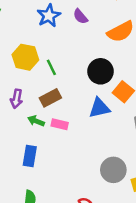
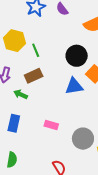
pink rectangle: (60, 124) -> (51, 125), moved

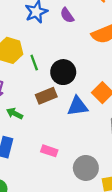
black circle: (77, 56) -> (63, 72), moved
brown rectangle: (34, 76) -> (46, 96), moved

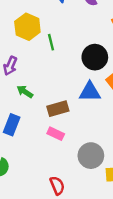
black circle: (63, 72) -> (95, 57), moved
brown rectangle: (46, 96) -> (58, 109), moved

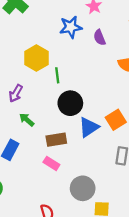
black circle: (95, 57) -> (70, 103), moved
blue triangle: (90, 92) -> (89, 127), turned -40

